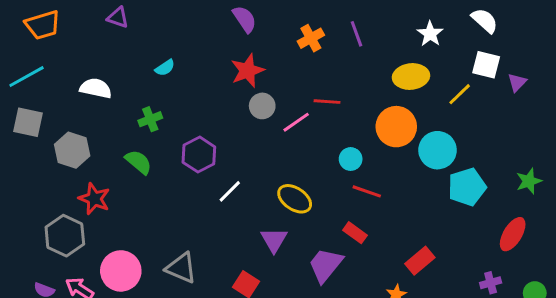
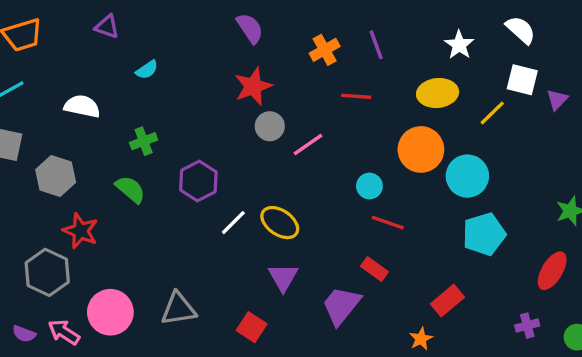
cyan semicircle: (165, 68) -> (147, 70), moved
red line: (327, 102) -> (356, 96), moved
cyan pentagon: (467, 187) -> (484, 234), moved
yellow ellipse: (295, 199) -> (280, 223), moved
gray triangle: (181, 268) -> (178, 309), turned -32

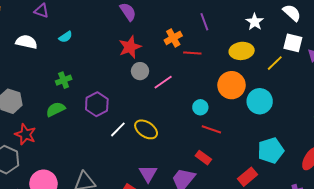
orange cross: (325, 50) -> (173, 38), moved
white semicircle: (82, 106) -> (26, 42), moved
green semicircle: (130, 189) -> (56, 109), turned -66
cyan pentagon: (484, 234) -> (271, 151), moved
purple triangle: (283, 277) -> (148, 174), moved

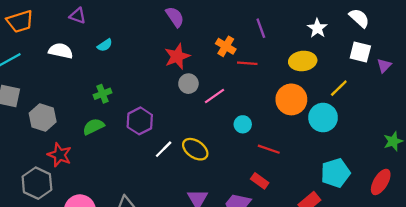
orange cross: (173, 38) -> (226, 46), turned -30
yellow line: (275, 63) -> (339, 88), moved
cyan circle: (200, 107) -> (243, 124), moved

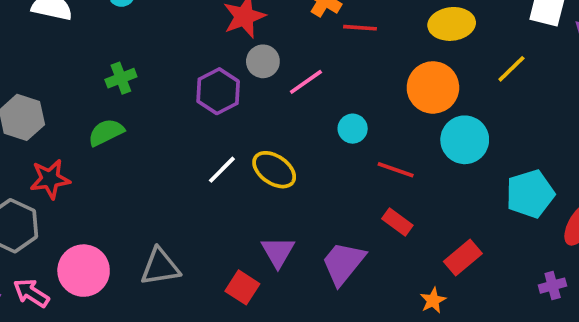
cyan circle: (323, 118) -> (465, 140), moved
purple hexagon: (140, 121) -> (218, 91), moved
red star: (60, 155) -> (50, 179), turned -30
cyan pentagon: (335, 173) -> (530, 194), moved
red rectangle: (260, 181) -> (397, 222), moved

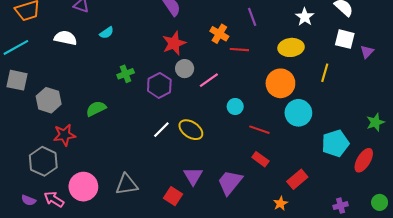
yellow line: (511, 69) -> (325, 73), turned -30
green cross: (121, 78) -> (126, 74), moved
purple cross: (553, 286) -> (341, 206), moved

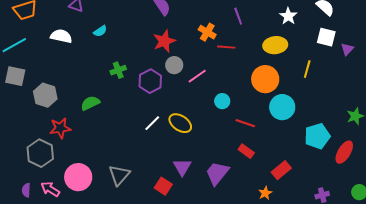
gray triangle: (127, 184) -> (119, 175), turned -40
purple semicircle: (29, 200) -> (26, 190), turned 72

